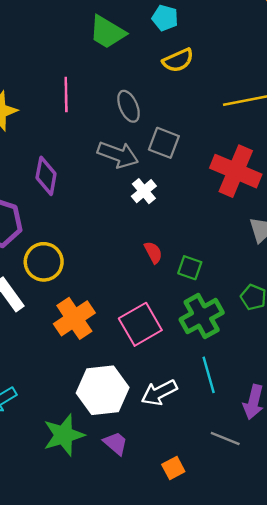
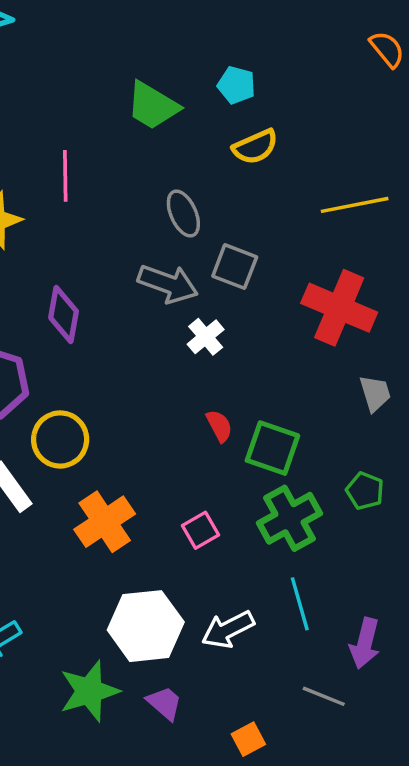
pink line: (66, 95) -> (65, 176), moved
green square: (190, 268) -> (272, 448), size x1.5
pink square: (140, 324) -> (200, 530), size x0.6

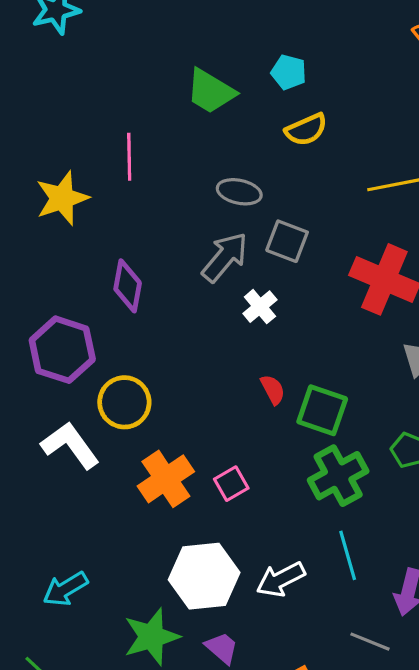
gray ellipse: (183, 214) -> (239, 192), turned -54
gray arrow: (168, 284) -> (225, 257), turned -70
pink square: (200, 530) -> (231, 484), moved

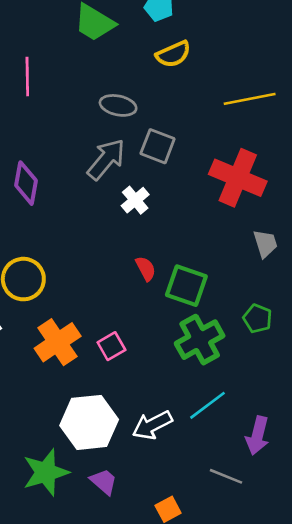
cyan line: (348, 555) -> (208, 405), turned 69

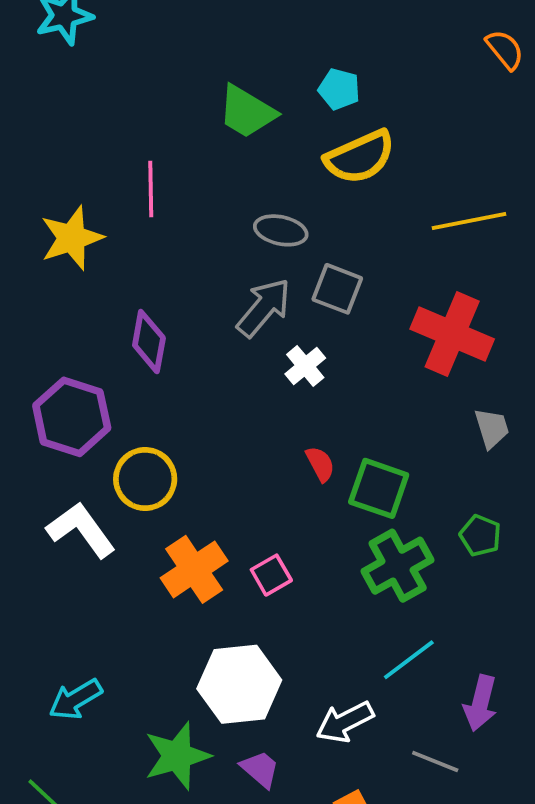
yellow semicircle: (173, 54) -> (360, 157), size x1.4
white arrow: (152, 425) -> (345, 722), moved

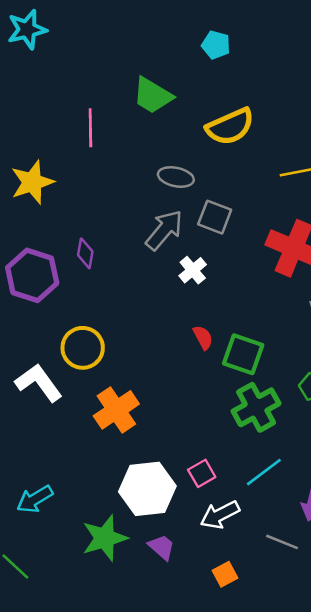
cyan pentagon: (339, 89) -> (216, 45), moved
pink line: (151, 189) -> (90, 128), moved
purple diamond: (149, 342) -> (85, 253), size x0.7
purple hexagon: (72, 417) -> (32, 275), moved
pink square: (271, 575) -> (202, 473), moved

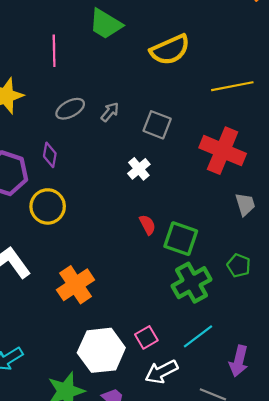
gray ellipse: (176, 177) -> (70, 109), moved, turned -40
gray arrow: (164, 230) -> (110, 112), moved, size x0.6
yellow circle: (83, 348) -> (48, 206), moved

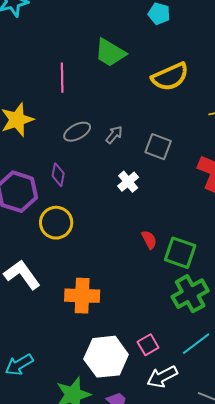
white cross: (139, 169) -> (128, 182), moved
orange cross: (76, 285) -> (82, 296), turned 36

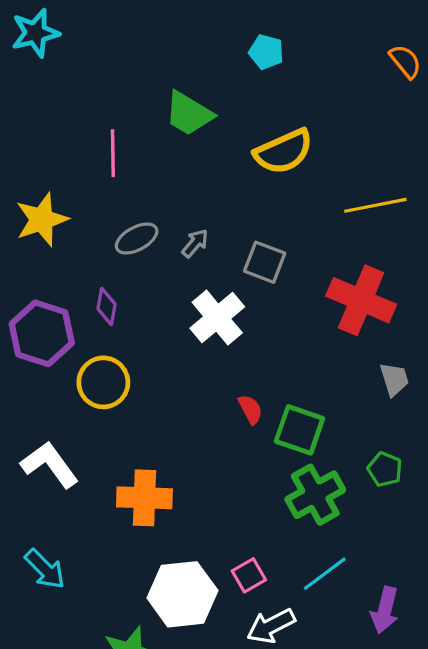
white cross: (128, 182) -> (217, 318), size x1.6
cyan arrow: (19, 365) -> (45, 569), moved, turned -104

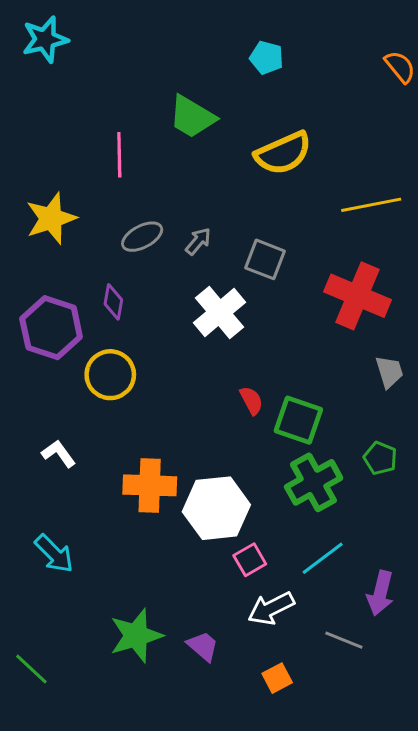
white L-shape: (50, 465) -> (59, 454), size x0.6
white hexagon: (182, 594) -> (216, 508), moved

